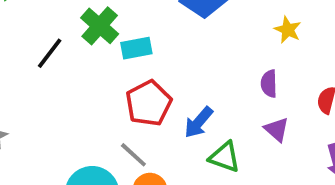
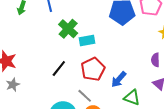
black line: (50, 53) -> (59, 68), moved

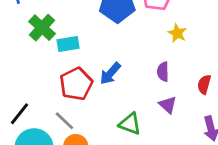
black line: (59, 68) -> (19, 114), moved
blue arrow: (119, 79) -> (110, 73), moved

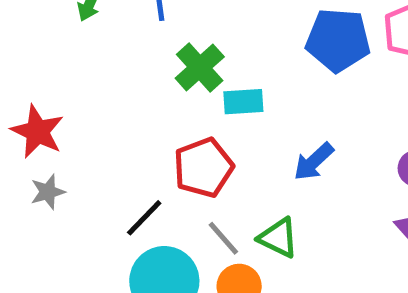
red pentagon: (76, 84) -> (203, 168), moved
green triangle: (130, 124) -> (278, 238), moved

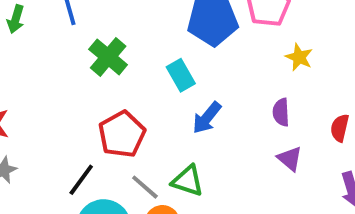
cyan rectangle: (243, 102) -> (181, 75), moved, turned 72

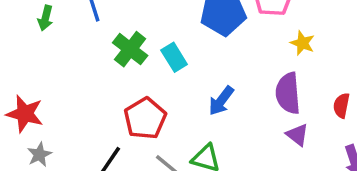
cyan rectangle: (181, 75) -> (174, 57), moved
purple semicircle: (281, 112) -> (288, 93), size x1.6

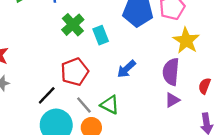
yellow star: (302, 43) -> (186, 41), size x1.6
purple triangle: (297, 135) -> (172, 100), turned 42

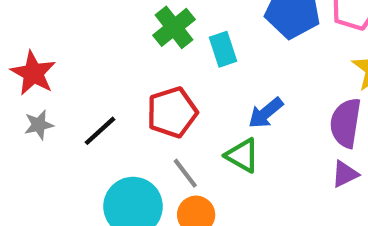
black line: (47, 95) -> (100, 131), moved
green triangle: (110, 105) -> (242, 155), moved

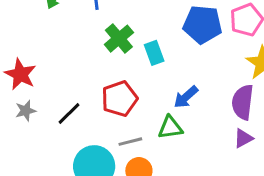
green triangle: (242, 155) -> (170, 128), turned -36
gray line: (185, 173) -> (130, 142), turned -65

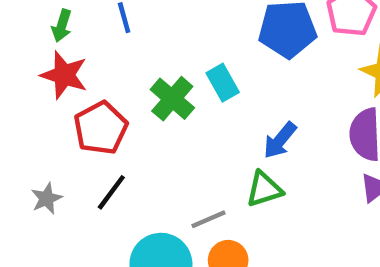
green cross: (119, 39) -> (172, 99), moved
red star: (20, 74) -> (64, 75), moved
red pentagon: (120, 99) -> (101, 128), moved

